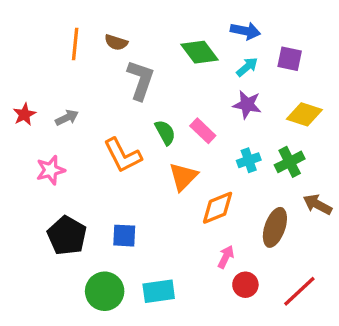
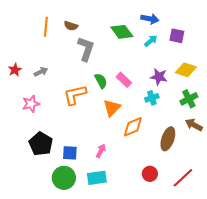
purple star: (247, 105) -> (159, 77), moved
orange L-shape: (123, 155) -> (75, 95), turned 105
green cross: (290, 162) -> (189, 99), moved
blue square: (124, 236) -> (70, 153), moved
pink arrow: (226, 257) -> (101, 151), moved

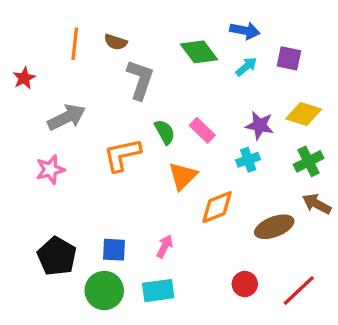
red star: (15, 70) -> (24, 78), moved
gray arrow: (41, 72) -> (67, 117), size x1.6
brown ellipse: (168, 139) -> (274, 227), turned 50
black pentagon: (41, 144) -> (57, 256), moved

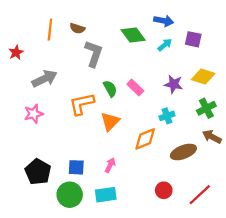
cyan cross: (248, 160) -> (167, 116), moved
orange triangle: (183, 176) -> (110, 121), moved

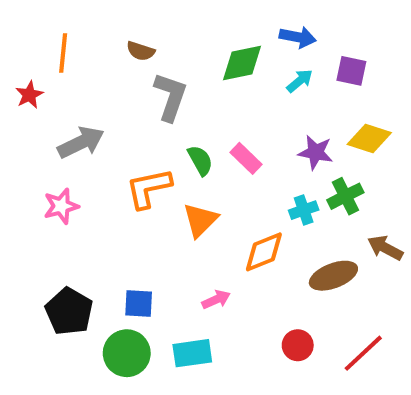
orange line: (50, 30) -> (63, 53), moved
green diamond: (133, 35) -> (242, 63), turned -65
green cross: (206, 108) -> (345, 196), moved
pink arrow: (110, 165) -> (216, 300), moved, turned 40

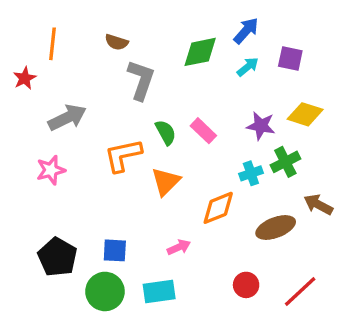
blue arrow: (298, 37) -> (246, 31), turned -60

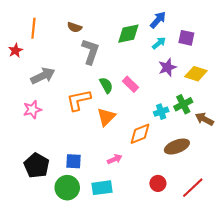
purple star: (261, 126) -> (167, 67), moved, turned -30
brown arrow: (318, 205) -> (204, 119), moved

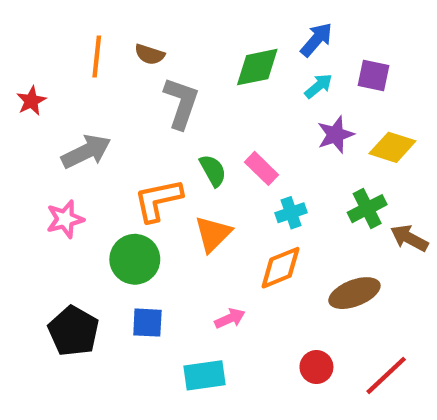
orange line: (33, 28) -> (97, 56), moved
cyan cross: (161, 112) -> (291, 213), moved
green circle: (67, 188) -> (135, 259), moved

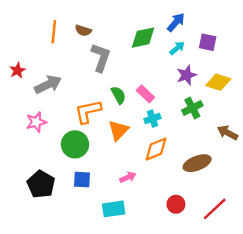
red star: (31, 101) -> (17, 70), moved
green cross: (367, 209) -> (192, 108), moved
cyan cross: (291, 213) -> (152, 119), moved

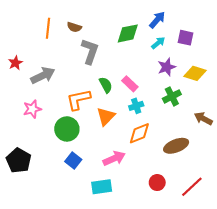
pink arrow: (128, 177) -> (114, 158), size x1.5
blue square: (82, 180) -> (73, 160), turned 35
black pentagon: (41, 184) -> (19, 160), moved

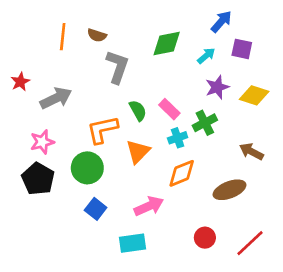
blue arrow: (157, 20) -> (221, 22), moved
green cross: (172, 96) -> (205, 123), moved
brown arrow: (203, 118) -> (251, 151), moved
black pentagon: (19, 160) -> (38, 179), moved

